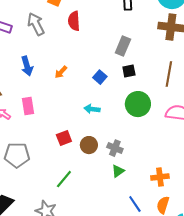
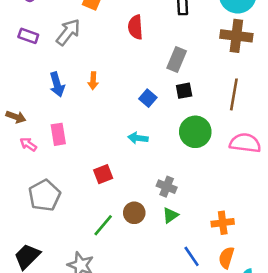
red semicircle: (74, 21) -> (135, 27), moved
gray arrow: (36, 24) -> (68, 32), turned 65
orange arrow: (61, 72) -> (93, 81), moved, turned -40
brown circle: (89, 145) -> (134, 213), moved
gray pentagon: (17, 155) -> (45, 195), turned -30

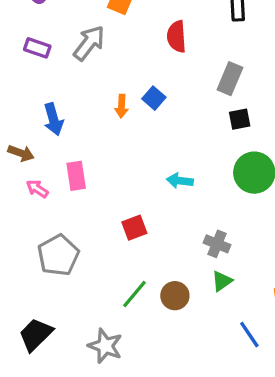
blue arrow: (57, 84) -> (53, 119), moved
blue square: (148, 98) -> (154, 98), moved
brown circle: (134, 213) -> (175, 296), moved

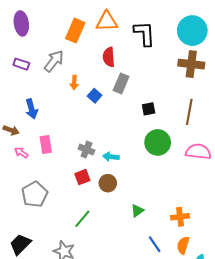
gray rectangle: (230, 79) -> (121, 83), moved
orange arrow: (121, 106) -> (74, 82), moved
cyan arrow: (180, 181) -> (111, 157), moved
gray cross: (217, 244) -> (86, 150), moved
brown circle: (175, 296) -> (108, 183), moved

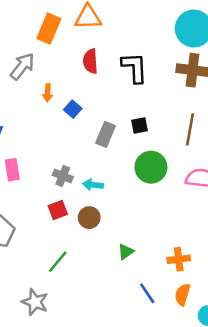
black L-shape: (144, 34) -> (135, 68), moved
gray rectangle: (121, 83) -> (106, 134), moved

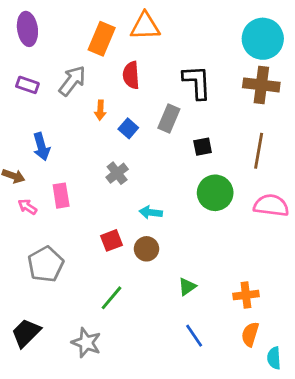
red semicircle: (90, 61) -> (131, 75), moved
gray rectangle: (106, 134) -> (169, 119), moved
gray cross: (63, 176) -> (117, 173), moved, turned 30
blue line: (147, 293) -> (194, 336), moved

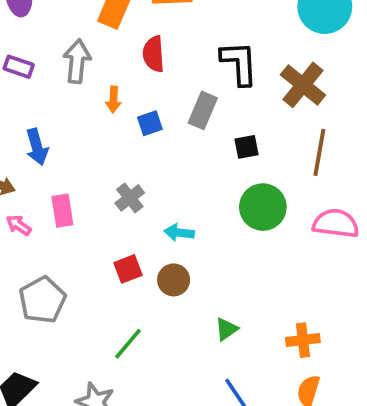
gray arrow: (72, 81) -> (77, 61), turned -32
brown cross: (261, 85) -> (303, 85), moved, turned 32
blue square: (128, 128) -> (150, 123), turned 30
gray cross: (117, 173) -> (130, 198), moved

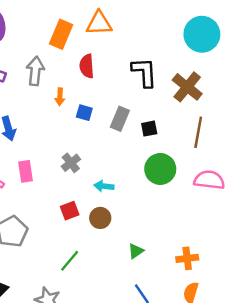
gray rectangle: (203, 110) -> (120, 119), moved
blue square: (150, 123) -> (84, 113), turned 35

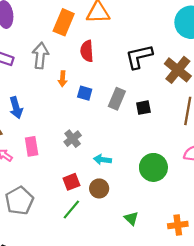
black L-shape: (144, 72) -> (139, 57), turned -100
green circle: (160, 169) -> (153, 167), moved
green triangle: (136, 251) -> (131, 218), turned -40
green line: (70, 261) -> (71, 210), moved

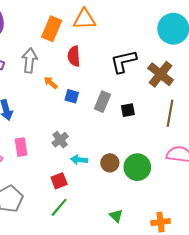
orange arrow: (63, 79) -> (51, 83), turned 128
cyan arrow: (102, 160) -> (79, 160), moved
brown circle: (99, 188) -> (110, 163), moved

